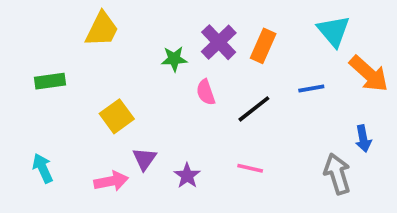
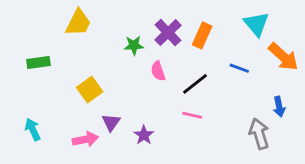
blue line: (311, 89) -> (239, 68), turned 30
pink line: (250, 168) -> (192, 115), moved

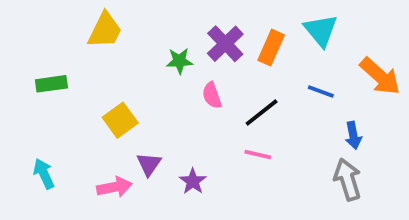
cyan triangle: (256, 24) -> (321, 30), moved
blue arrow: (279, 107) -> (353, 135), moved

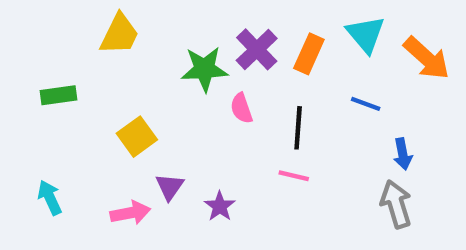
green star: (179, 61) -> (204, 69), size x1.5
orange arrow: (380, 76) -> (427, 58), moved
black line: (262, 113) -> (298, 128), turned -48

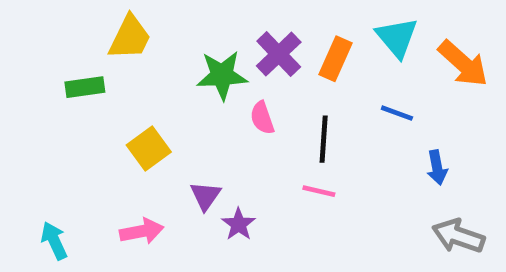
green rectangle: (58, 95) -> (85, 87), moved
purple triangle: (170, 187) -> (205, 196), moved
cyan arrow: (50, 198) -> (54, 241), moved
gray arrow: (396, 204) -> (458, 236), moved, turned -54

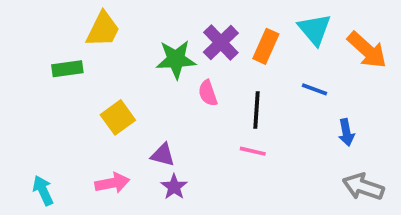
purple triangle: (205, 196) -> (163, 155), turned -50
purple star: (239, 224) -> (174, 187), moved

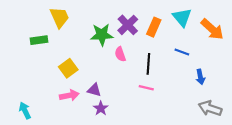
yellow trapezoid: (103, 29) -> (60, 17), turned -50
pink arrow: (112, 183) -> (69, 95), moved

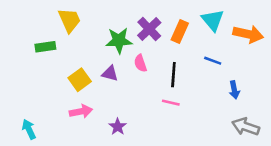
orange arrow: (212, 29) -> (248, 34), turned -30
purple triangle: (94, 90) -> (110, 73), moved

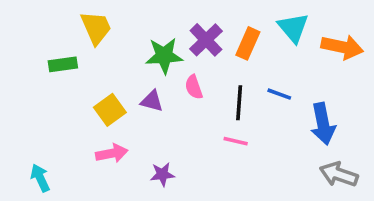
blue line: (213, 61) -> (279, 94), moved
blue arrow: (234, 90) -> (323, 124), size x1.6
purple star: (118, 127) -> (162, 174), turned 30

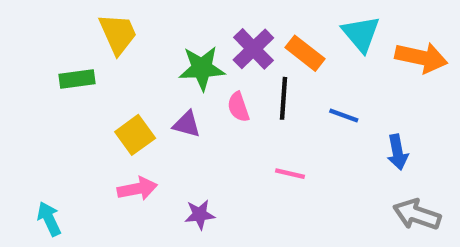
orange rectangle: (248, 43) -> (305, 53), turned -76
black line: (239, 103) -> (284, 98), moved
blue arrow: (323, 124) -> (398, 152), size x0.7

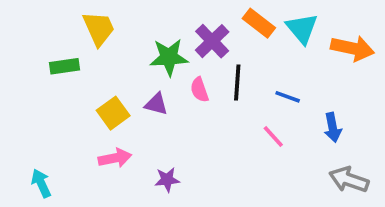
orange rectangle: (305, 53) -> (259, 23), moved
pink line: (290, 174) -> (273, 136), moved, turned 35

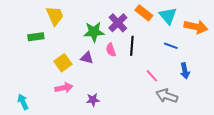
blue line: (288, 97) -> (171, 46), moved
gray arrow: (349, 180) -> (167, 96), moved

